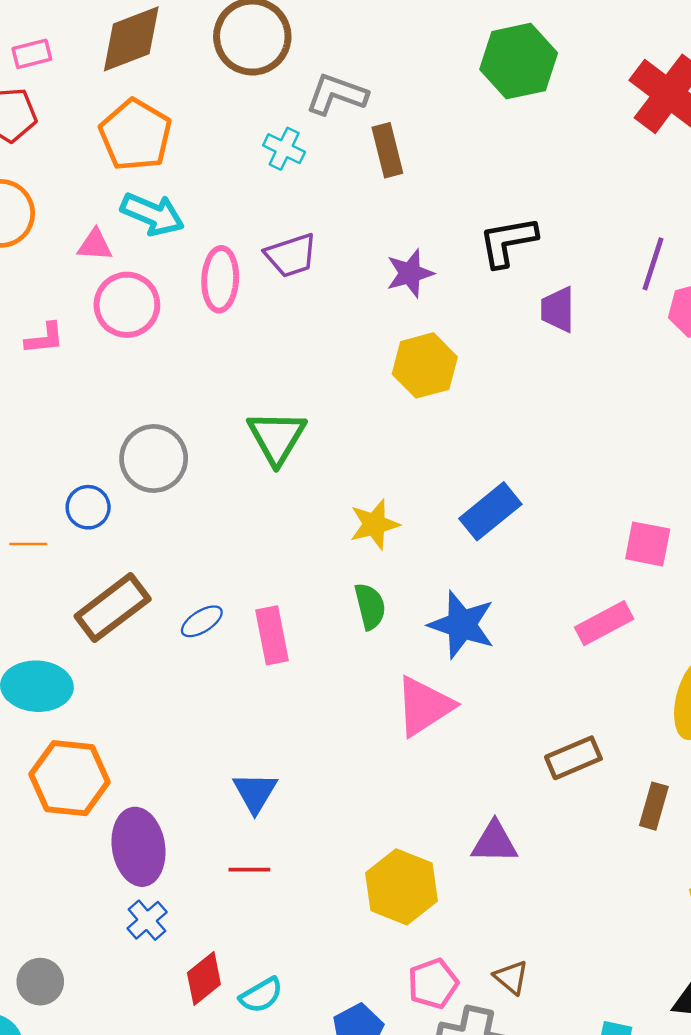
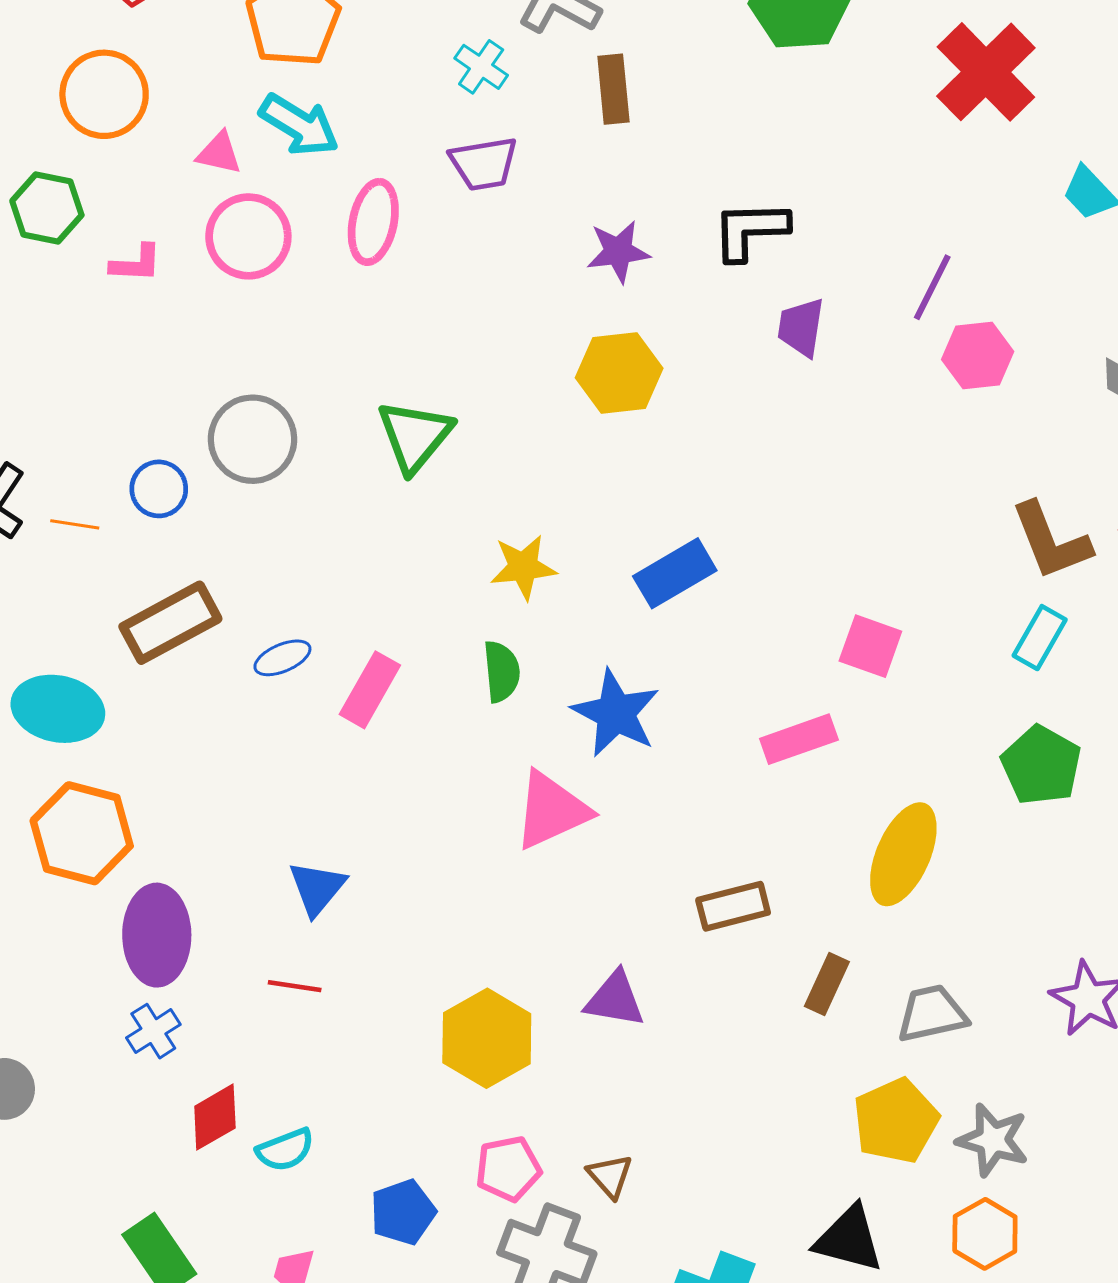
purple trapezoid: (291, 255) -> (484, 164), moved
pink rectangle: (272, 635) -> (370, 690), turned 32

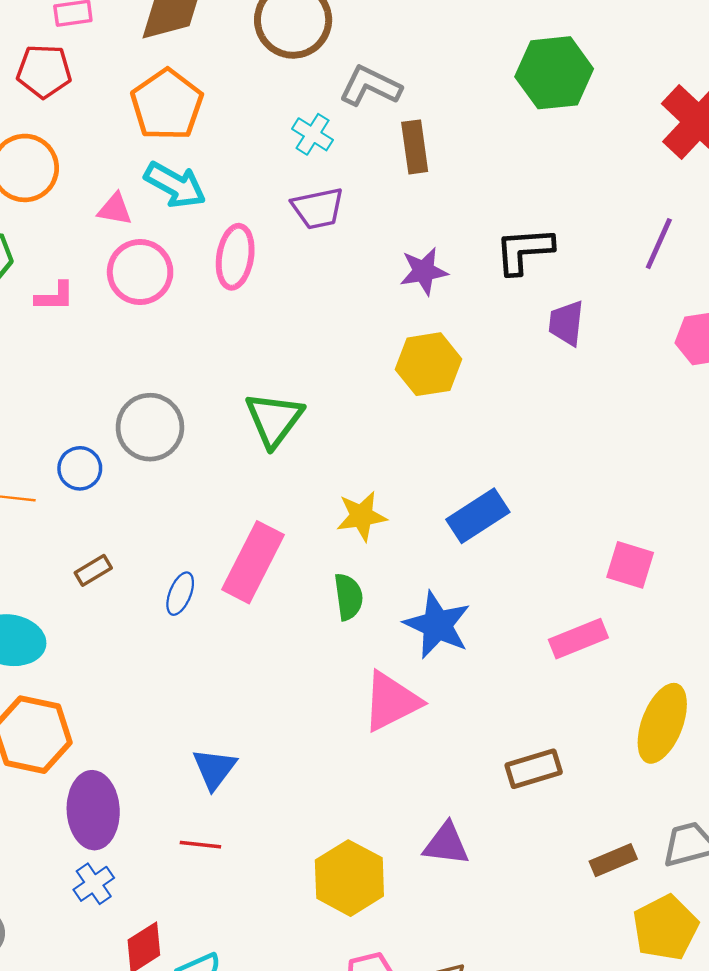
purple line: (932, 287) -> (659, 244), moved
brown rectangle: (170, 623) -> (93, 570), size x0.5
blue ellipse: (282, 658) -> (180, 594), turned -42
pink rectangle: (370, 690) -> (253, 562), moved, size x1.4
brown rectangle: (827, 984) -> (613, 860), moved, turned 45

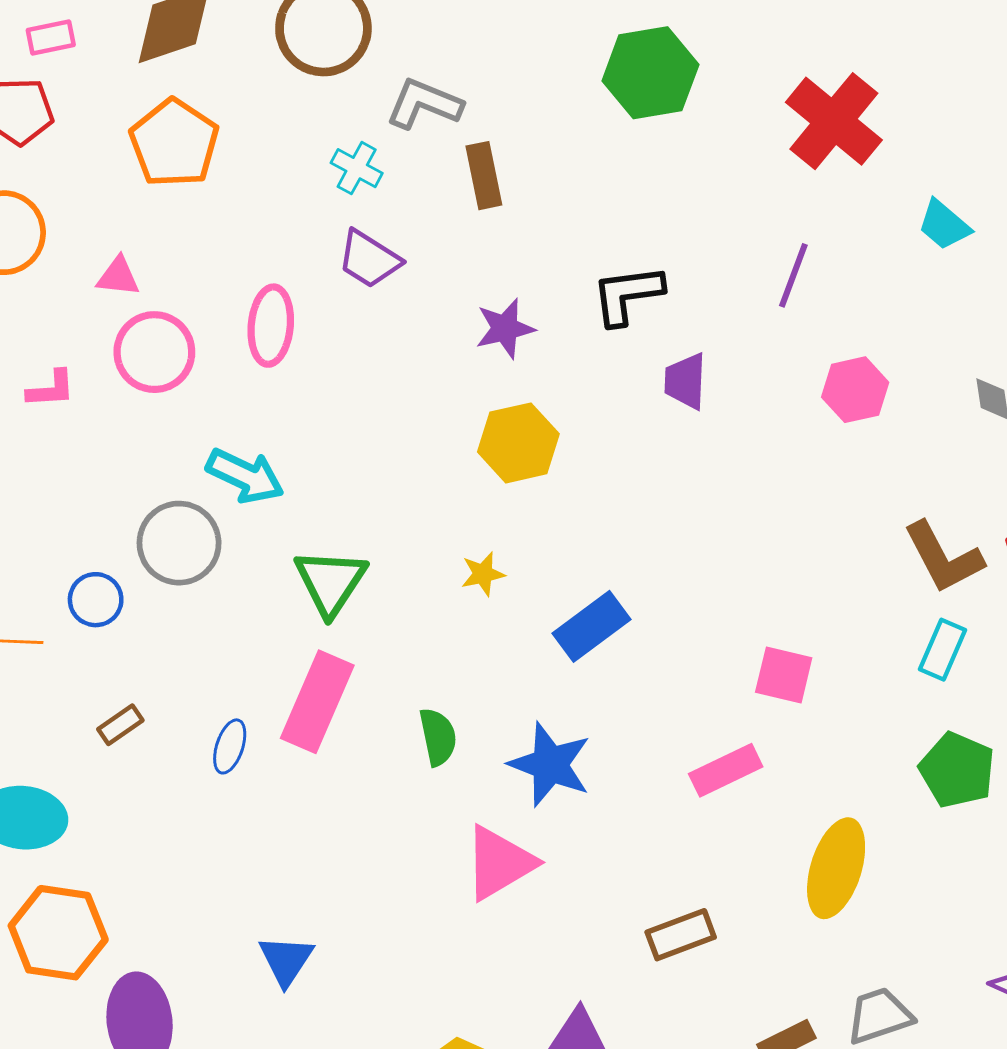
cyan arrow: (175, 185) -> (245, 476), moved
purple trapezoid: (318, 208) -> (369, 259), turned 48
green triangle: (274, 419) -> (330, 582), moved
yellow star: (362, 516) -> (483, 574), moved, size x0.7

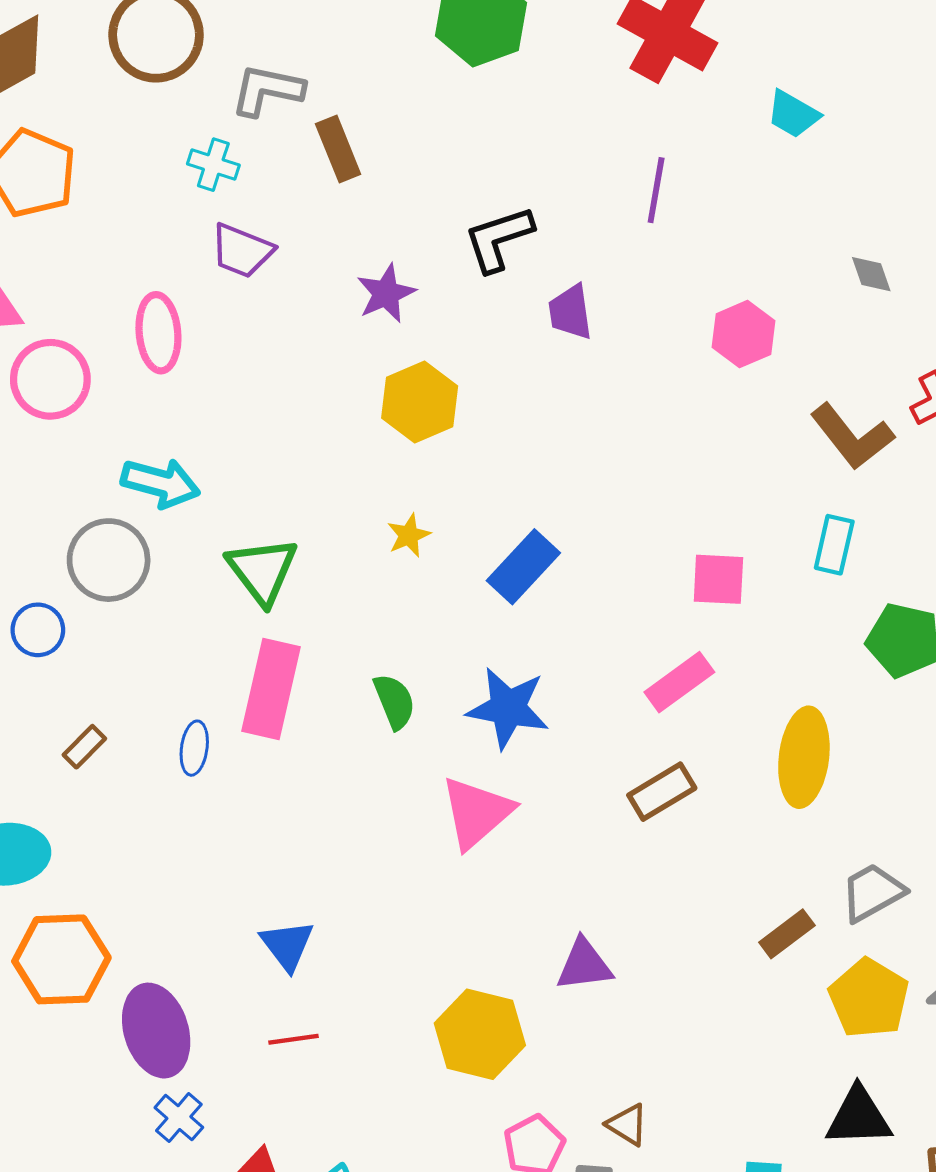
pink hexagon: (855, 390) -> (743, 334), moved
cyan rectangle: (942, 650) -> (834, 545), moved
brown rectangle: (681, 935) -> (662, 792), moved

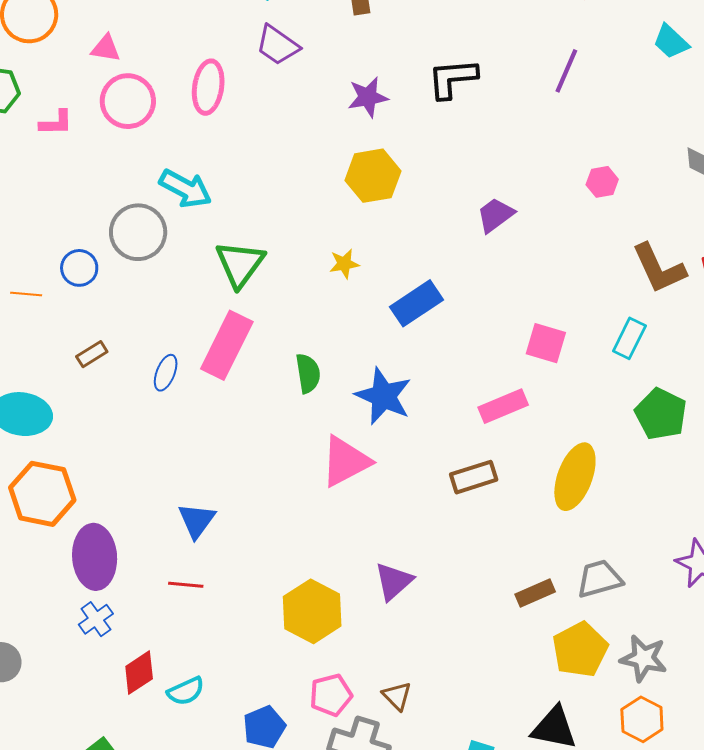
purple trapezoid: (570, 312) -> (495, 215), moved, turned 48
pink hexagon: (743, 334) -> (602, 182), size x0.7
purple triangle: (584, 965) -> (394, 581), turned -48

